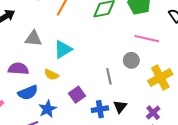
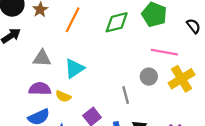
purple semicircle: (18, 69) -> (40, 89), moved
yellow cross: (160, 77) -> (182, 79), moved

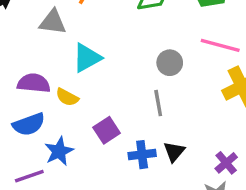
gray triangle: (42, 58) -> (53, 22), moved
gray circle: (149, 77) -> (170, 63), moved

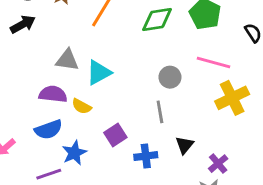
gray triangle: (53, 22) -> (67, 60), moved
black triangle: (174, 152) -> (185, 145), moved

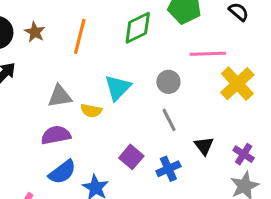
cyan triangle: (99, 73) -> (118, 88), moved
yellow semicircle: (82, 106) -> (91, 111), moved

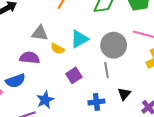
gray circle: (168, 82) -> (114, 45), size x1.6
purple square: (131, 157) -> (74, 75), moved
blue semicircle: (62, 172) -> (15, 81), moved

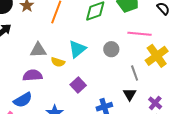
gray circle: (114, 45) -> (111, 49), size x0.6
gray line: (106, 70) -> (135, 73), moved

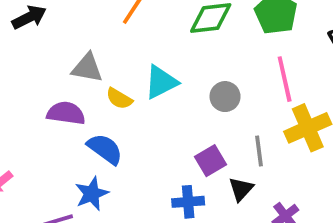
pink line: (140, 34) -> (285, 79), turned 60
purple square: (78, 85) -> (211, 161), moved
blue semicircle: (23, 100) -> (105, 149), moved, turned -126

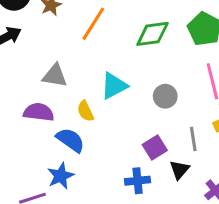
yellow semicircle: (119, 99) -> (85, 111), moved, turned 35

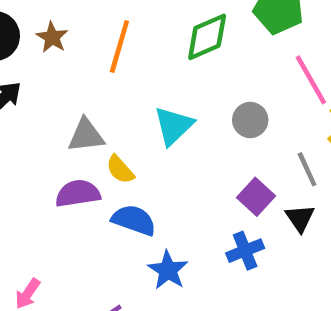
yellow semicircle: (85, 111) -> (120, 169), moved
blue star: (61, 176) -> (168, 270), moved

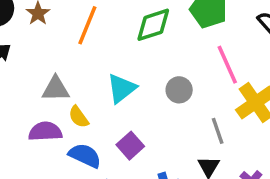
purple square: (256, 197) -> (130, 146), moved

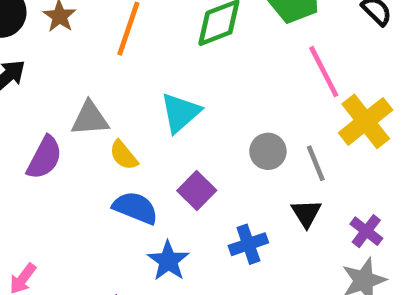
gray circle: (179, 90) -> (268, 151), moved
purple semicircle: (45, 131) -> (44, 158), moved, turned 124

